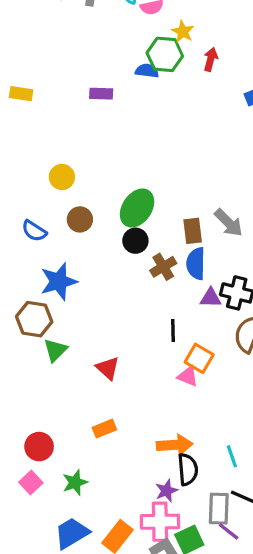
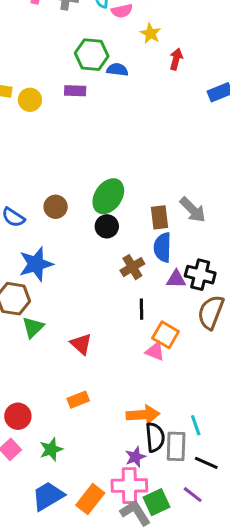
green hexagon: (165, 54) -> (92, 55), moved
yellow circle: (62, 177) -> (30, 100), moved
brown cross: (163, 267) -> (132, 267), moved
gray rectangle: (219, 509) -> (176, 446), moved

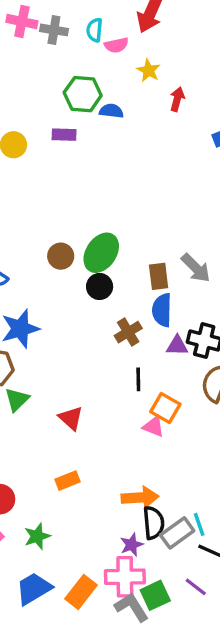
brown circle: (56, 207) -> (61, 256), moved
cyan line: (196, 425) -> (199, 524), moved
gray rectangle: (176, 446) -> (177, 533), turned 52

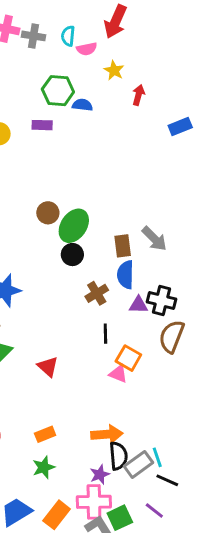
brown circle: (61, 256) -> (48, 213), moved
orange rectangle: (67, 481) -> (45, 434), moved
green star: (37, 536) -> (44, 467), moved

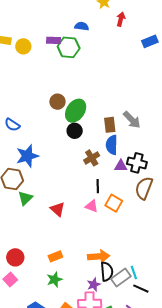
green hexagon: (58, 91) -> (69, 47), moved
pink triangle: (118, 374) -> (92, 206), moved

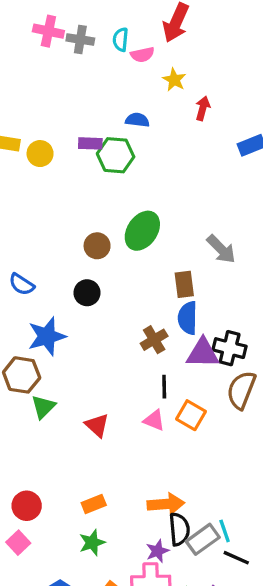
green ellipse: (76, 111) -> (142, 231), moved
gray arrow: (132, 120) -> (221, 249), moved
black circle: (75, 131) -> (87, 293), moved
purple triangle: (121, 166) -> (203, 353), size x1.5

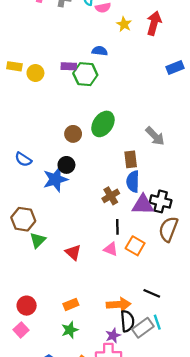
red arrow: (203, 108) -> (154, 23), moved, size x1.5
blue star: (47, 336) -> (55, 179), moved
black line: (236, 558) -> (152, 293), moved

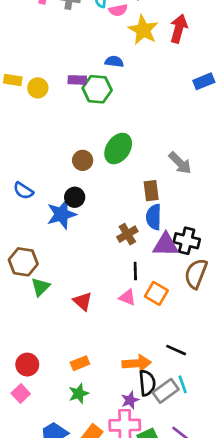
yellow star: (124, 24) -> (143, 30), size x1.6

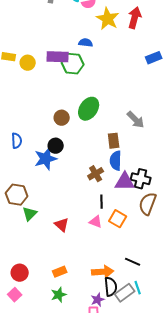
purple rectangle: (77, 80) -> (58, 57), size x1.5
blue semicircle: (23, 191) -> (17, 141), turned -126

